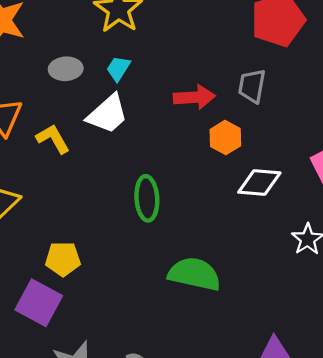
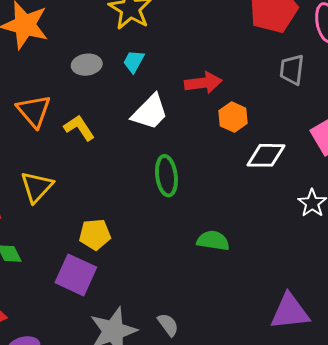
gray trapezoid: (252, 86) -> (292, 70), moved
white trapezoid: (108, 114) -> (150, 112), moved
green semicircle: (194, 274) -> (213, 241), size x0.7

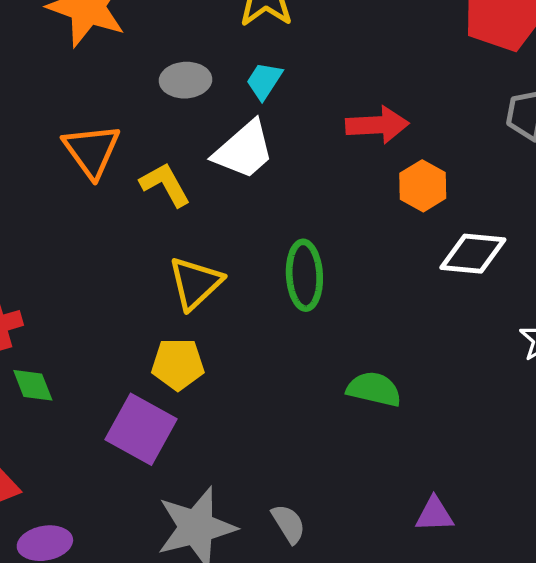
white trapezoid: (150, 112) -> (244, 150), moved
yellow triangle: (37, 187) -> (195, 283), moved
purple triangle: (290, 312) -> (435, 514), moved, size x0.6

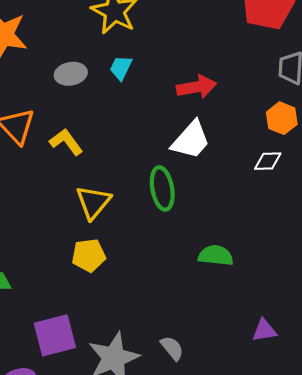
white trapezoid: (244, 150) -> (191, 140), moved
orange hexagon: (423, 186) -> (282, 118), moved
white diamond: (473, 254) -> (268, 161), size x0.7
purple square: (141, 429) -> (55, 335), moved, turned -36

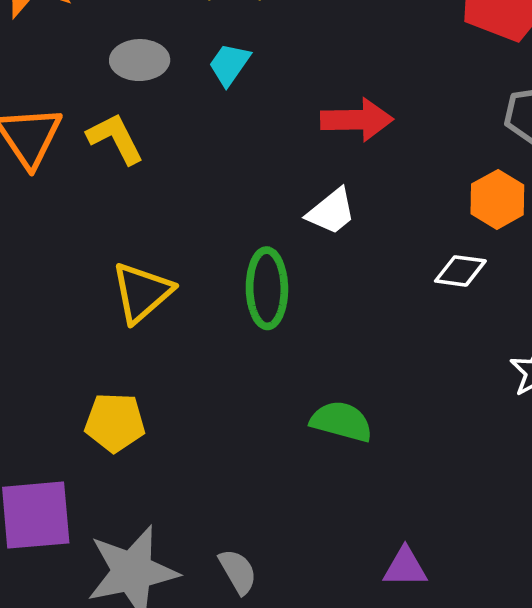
white trapezoid: (191, 140) -> (331, 211), size x0.7
yellow L-shape: (66, 142) -> (115, 138), moved
yellow pentagon: (89, 255) -> (115, 422), moved

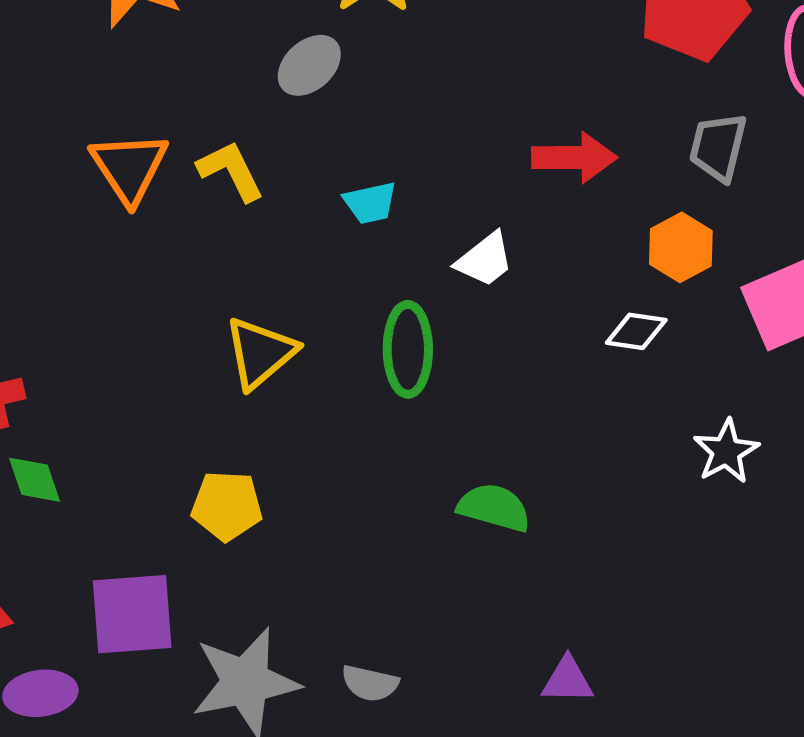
gray ellipse: (140, 60) -> (309, 65), moved, turned -42
cyan trapezoid: (229, 64) -> (370, 203), moved, turned -138
red arrow: (357, 120) -> (574, 157), moved
gray semicircle: (238, 572) -> (370, 683), turned 132

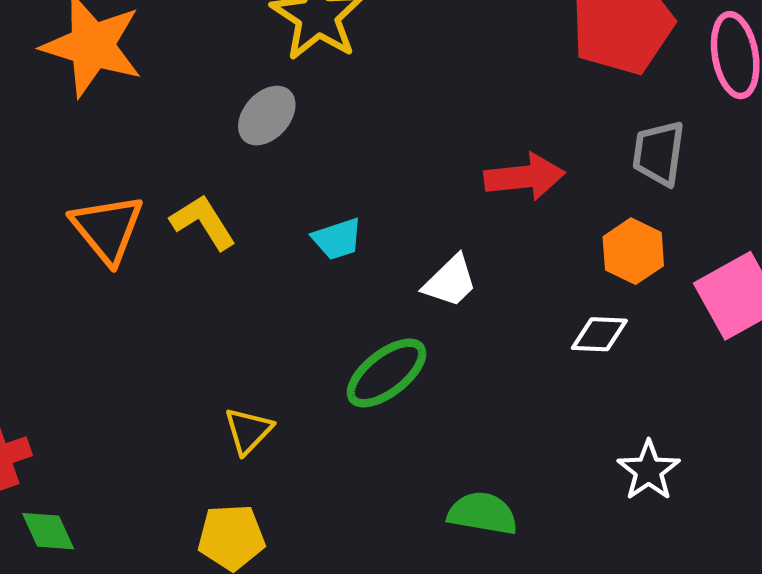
green ellipse: (408, 349) -> (386, 373), turned 58
yellow triangle: (260, 353) -> (248, 431), moved, size x0.7
white star: (726, 451) -> (649, 471), moved

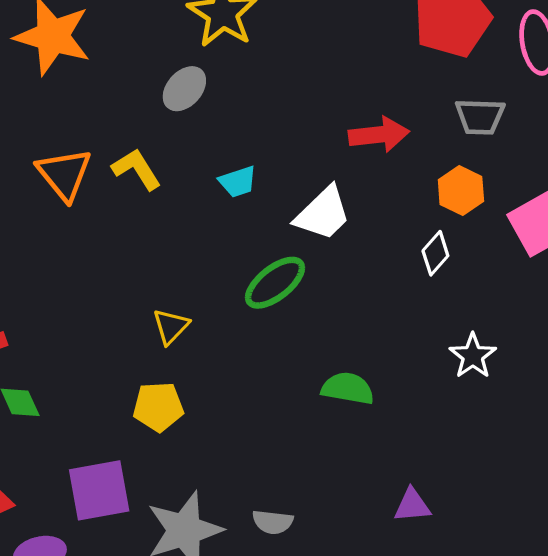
gray trapezoid: (659, 153) -> (480, 117), turned -96
white trapezoid: (450, 281) -> (323, 213), size x1.4
white diamond: (599, 334) -> (435, 253), turned -51

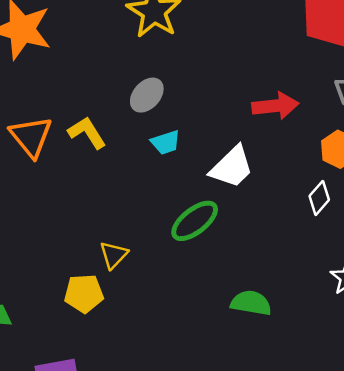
gray ellipse: (184, 89) -> (147, 95), moved
yellow pentagon: (158, 407) -> (84, 294), moved

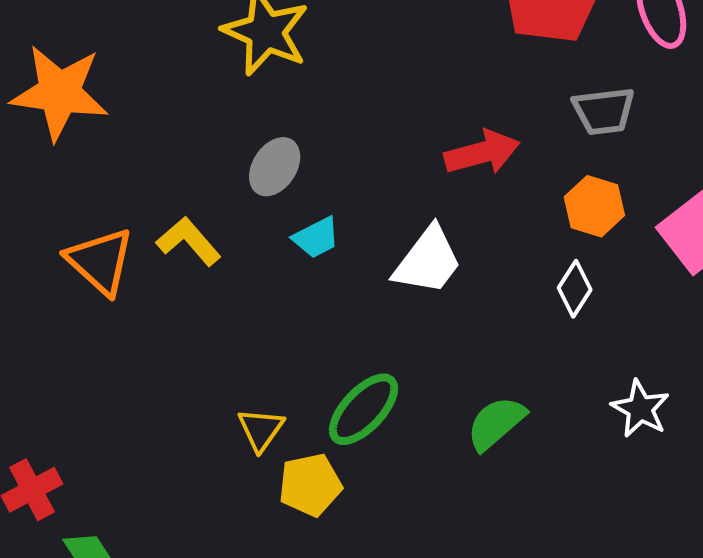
green ellipse: (195, 221) -> (364, 409), moved
yellow pentagon: (84, 294) -> (310, 485), moved
green semicircle: (251, 303) -> (496, 423), moved, turned -42

